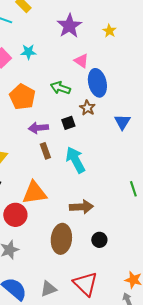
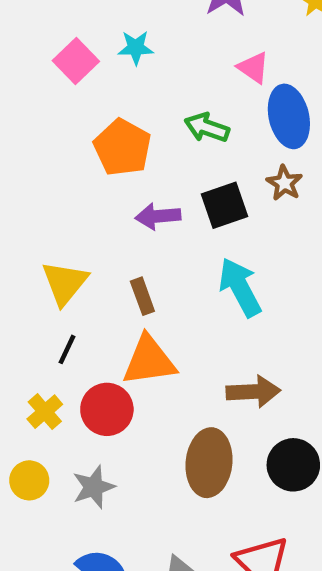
brown star: (87, 108) -> (284, 183), moved
black square: (68, 123) -> (225, 205), size x1.5
brown rectangle: (45, 151) -> (142, 296), moved
black circle: (99, 240) -> (293, 465), size x1.5

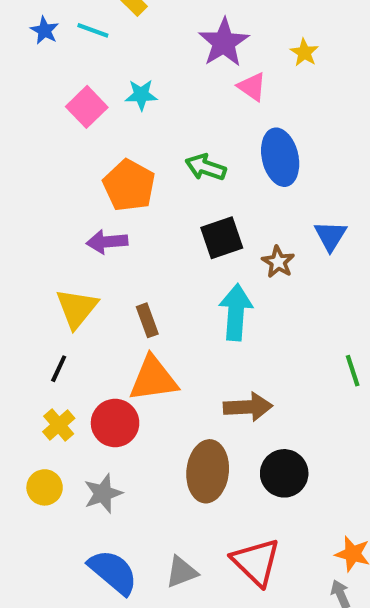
pink triangle: (253, 68) -> (252, 87), moved
brown star: (284, 183) -> (278, 262), moved
purple arrow: (158, 216) -> (107, 242), moved
cyan arrow: (240, 287) -> (236, 312), turned 32
black line: (67, 349) -> (59, 369), moved

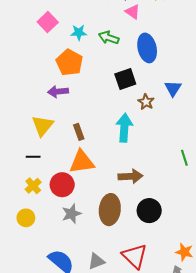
cyan star: (141, 95) -> (79, 32), moved
green arrow: (206, 167) -> (109, 38), moved
black square: (222, 238) -> (125, 79), moved
black line: (59, 369) -> (33, 157), turned 64
gray star: (103, 493) -> (71, 214), moved

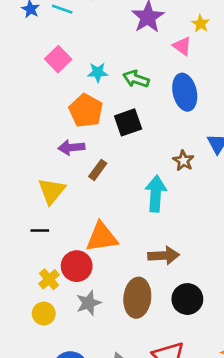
pink triangle: (133, 12) -> (182, 46), moved
black square: (125, 79) -> (128, 122), moved
brown rectangle: (79, 132) -> (98, 170), moved, turned 56
yellow cross: (33, 186) -> (49, 279), moved
yellow circle: (26, 218) -> (44, 314), moved

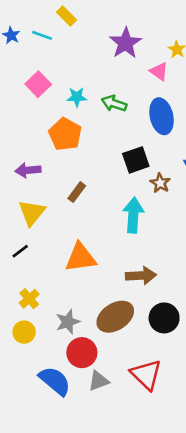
black square: (128, 122) -> (136, 160), moved
purple arrow: (71, 147) -> (28, 170), moved
black line: (40, 230) -> (20, 251), turned -36
red circle: (77, 266) -> (82, 353), moved
brown ellipse: (137, 298) -> (115, 317), turned 51

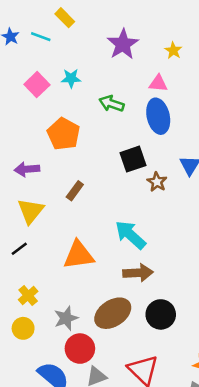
pink triangle: (159, 71) -> (158, 83), moved, turned -30
cyan star: (77, 97) -> (71, 78), moved
cyan arrow: (133, 215) -> (130, 235), moved, turned -52

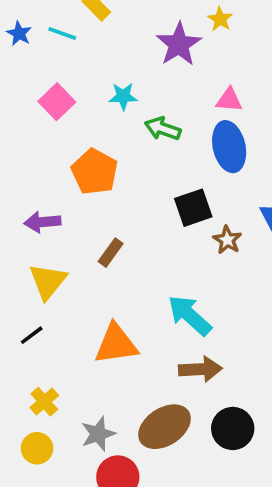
yellow star: (173, 51) -> (220, 19), moved
cyan star: (71, 78) -> (123, 96), moved

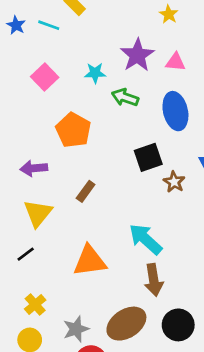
purple star: (179, 44) -> (137, 55), moved
pink triangle: (229, 100) -> (175, 62), moved
brown arrow: (200, 369) -> (154, 280), turned 84

